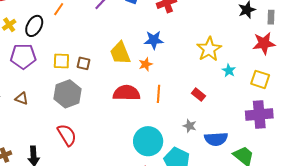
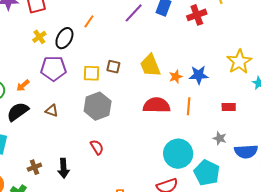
blue star: (154, 40) -> (199, 75), moved
brown square: (83, 63) -> (113, 67), moved
red rectangle: (199, 95) -> (229, 107), turned -40
red semicircle: (67, 135) -> (97, 147), size x0.7

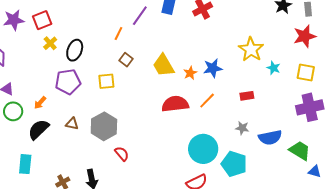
orange line: (89, 21) -> (118, 34), moved
yellow cross: (39, 37) -> (50, 43), moved
brown square: (113, 67) -> (126, 60), moved, turned 32
gray hexagon: (98, 106) -> (104, 126), moved
orange line: (189, 106) -> (207, 101), turned 48

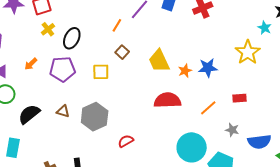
cyan star: (274, 68) -> (265, 28), moved
orange line: (207, 101) -> (208, 108), moved
orange arrow: (40, 103) -> (31, 64), moved
red semicircle: (122, 154) -> (126, 141), moved, turned -84

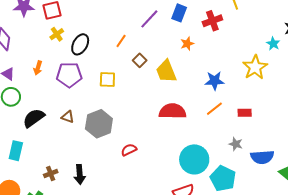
orange line: (117, 25) -> (121, 41), moved
brown square: (122, 52) -> (140, 60), moved
orange arrow: (31, 64) -> (38, 68), turned -32
orange star: (185, 71) -> (187, 44), moved
orange line: (208, 108) -> (214, 109), moved

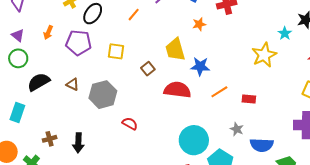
brown square: (140, 60) -> (148, 69), moved
blue star: (214, 81) -> (200, 66), moved
red semicircle: (129, 150) -> (130, 124), turned 49

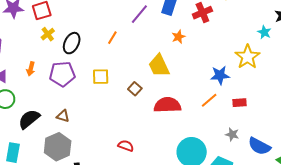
blue star: (200, 66) -> (220, 75), moved
gray hexagon: (103, 95) -> (58, 147), moved
blue semicircle: (262, 145) -> (259, 146), turned 35

